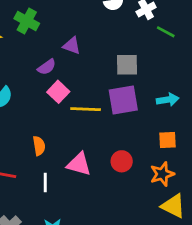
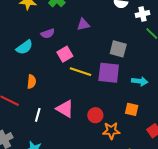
purple triangle: (72, 46) -> (83, 25), turned -48
purple semicircle: (47, 67) -> (48, 33), moved
orange semicircle: (39, 146) -> (32, 82), moved
orange star: (162, 174) -> (111, 131), moved

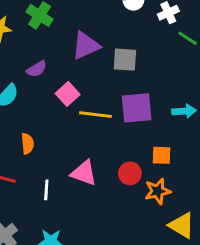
purple triangle: (83, 25) -> (86, 45), size x1.5
gray square: (118, 49) -> (125, 60), moved
orange square: (132, 109) -> (161, 155), moved

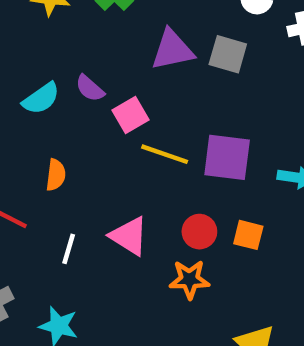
gray square: (125, 60) -> (228, 54), moved
purple semicircle: (37, 69) -> (90, 88), moved, turned 60
red circle: (130, 173) -> (199, 232), moved
orange star: (158, 191) -> (190, 279), moved

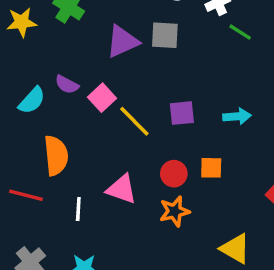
yellow line: (165, 154) -> (134, 121), turned 39
purple square: (227, 157) -> (182, 113), size x0.7
orange semicircle: (56, 175) -> (56, 156), size x1.6

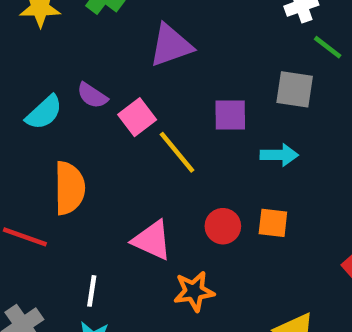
gray square: (165, 35) -> (295, 89), moved
purple square: (182, 113) -> (230, 115), moved
cyan arrow: (237, 116) -> (279, 155), moved
white line: (78, 209) -> (92, 291), moved
orange star: (175, 211) -> (194, 291), moved

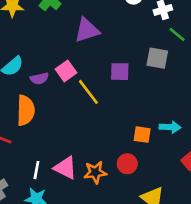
purple semicircle: (92, 96) -> (39, 78), moved, turned -48
cyan arrow: (279, 155) -> (170, 127), moved
red circle: (223, 226) -> (127, 164), moved
pink triangle: (152, 240) -> (65, 168), moved

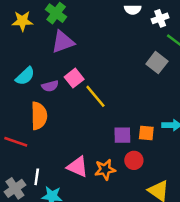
purple triangle: (87, 30) -> (63, 42), moved
gray square: (157, 58) -> (157, 63), turned 30
purple square: (120, 72) -> (122, 135), moved
white line: (36, 170) -> (37, 177), moved

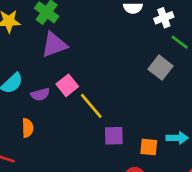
orange semicircle: (39, 116) -> (28, 128), size x0.6
purple square: (122, 135) -> (114, 136), moved

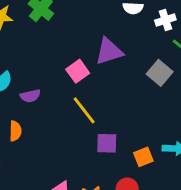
purple triangle: (54, 45) -> (109, 51), moved
pink square: (67, 85) -> (78, 71), moved
orange square: (149, 147) -> (143, 157), turned -30

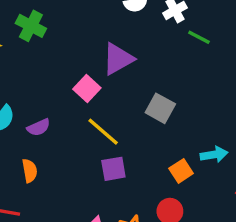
gray square: (160, 73) -> (160, 108), moved
purple square: (107, 143) -> (113, 169), moved

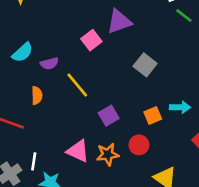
yellow line: (103, 132) -> (77, 85), moved
purple square: (113, 169) -> (109, 116), moved, turned -30

